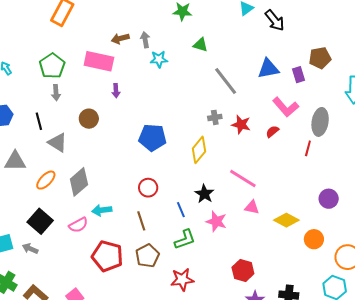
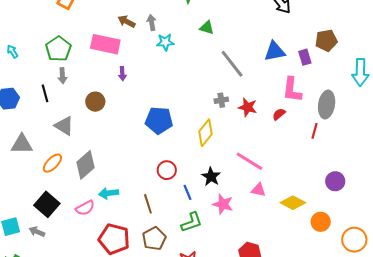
brown arrow: (120, 39) -> (127, 21), turned 42
pink L-shape: (286, 107) -> (292, 90), turned 48
black line: (39, 121) -> (45, 93), moved
red circle: (148, 188) -> (167, 170), moved

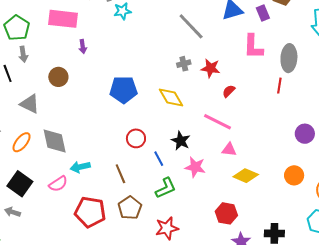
red semicircle: (279, 114) -> (229, 91), moved
yellow diamond: (205, 133) -> (171, 98), turned -64
gray diamond: (86, 165) -> (55, 141), turned -56
yellow diamond: (293, 203) -> (246, 176), moved

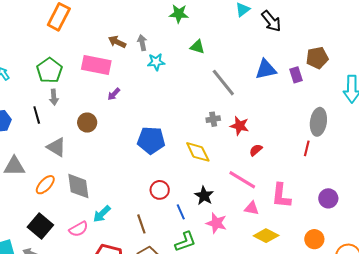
purple arrow: (83, 47) -> (114, 94), turned 48
pink L-shape: (253, 47) -> (281, 196), moved
cyan arrow: (80, 167) -> (102, 214), turned -36

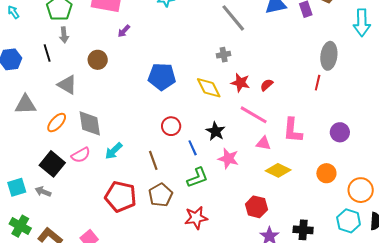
red star: (240, 126) -> (240, 83), moved
pink semicircle: (79, 229) -> (81, 155), moved

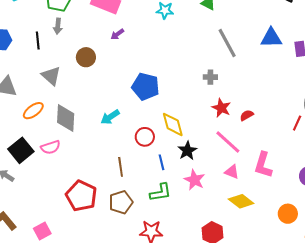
yellow diamond: (209, 88) -> (173, 124), moved
cyan arrow: (114, 151) -> (110, 117), moved

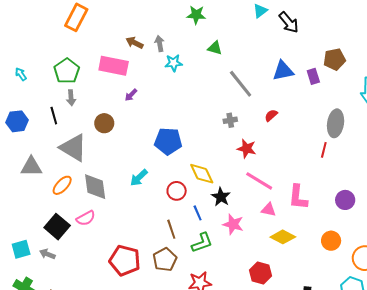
gray triangle: (51, 76) -> (73, 148), size x1.4
red semicircle: (247, 115) -> (271, 115), moved
brown line: (121, 167) -> (171, 229), moved

